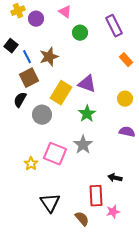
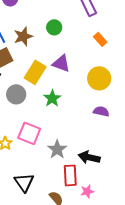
green circle: (80, 33) -> (54, 27), moved
yellow circle: (125, 99) -> (99, 78), size x1.5
green star: (87, 114) -> (52, 98), moved
gray star: (83, 145) -> (57, 149), moved
black arrow: (115, 178) -> (89, 157), size x1.5

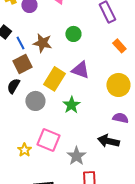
brown star: (23, 36) -> (42, 43), turned 30
black arrow: (89, 157) -> (108, 141), moved

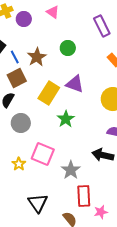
brown star: (42, 43) -> (37, 57), turned 30
gray circle: (35, 101) -> (21, 123), moved

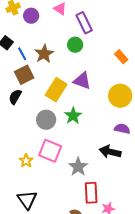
purple rectangle: (102, 26) -> (84, 23), moved
gray circle: (21, 123) -> (46, 120), moved
black triangle: (38, 203) -> (27, 200), moved

